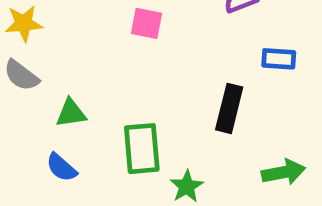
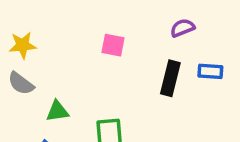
black rectangle: (229, 108) -> (170, 78), moved

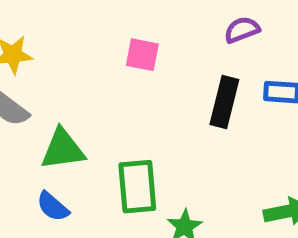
green triangle: (57, 111) -> (63, 149), size x1.4

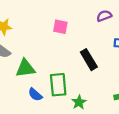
black rectangle: (224, 102) -> (89, 60), moved, turned -45
blue semicircle: (53, 207) -> (35, 95), moved

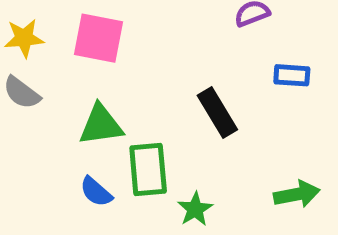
pink square: (60, 27) -> (98, 38), moved, size x1.5
green triangle: (25, 68) -> (101, 125), moved

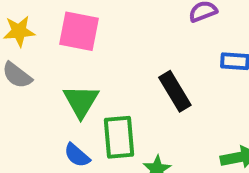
green triangle: (101, 125) -> (81, 101), turned -51

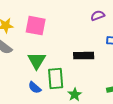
black rectangle: (175, 91) -> (84, 56), turned -60

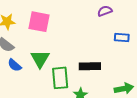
black rectangle: (84, 56) -> (90, 66), moved
blue semicircle: (35, 88) -> (15, 65), moved

